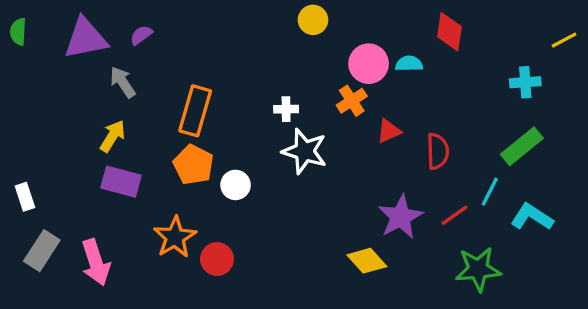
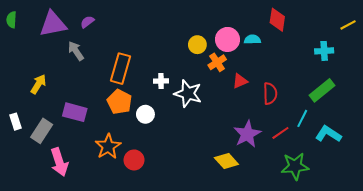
yellow circle: (313, 20) -> (197, 45), moved
white cross: (286, 109) -> (161, 81), moved
yellow arrow: (113, 136) -> (38, 84), moved
gray rectangle: (42, 251) -> (42, 131), moved

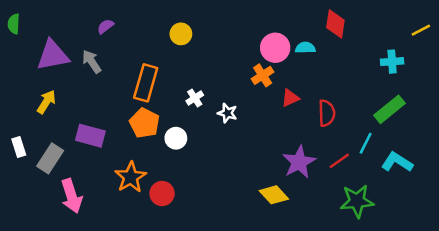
purple triangle: (53, 24) -> (53, 55), moved
yellow circle: (197, 45) -> (181, 34), moved
white cross: (161, 81) -> (195, 98), turned -32
white star: (188, 93) -> (227, 113), size x0.6

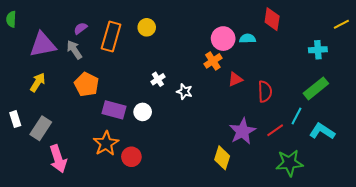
purple semicircle: (105, 26) -> (80, 28), moved
orange rectangle: (146, 83) -> (111, 37), moved
orange pentagon: (144, 123) -> (87, 84), moved
purple rectangle: (90, 136) -> (114, 110), moved
yellow diamond: (274, 195) -> (222, 158), turned 60

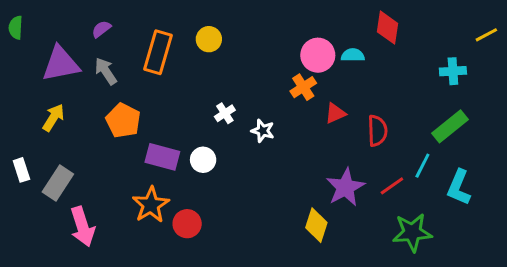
purple semicircle: (80, 28) -> (101, 29), moved
cyan L-shape: (322, 131) -> (459, 187), turned -100

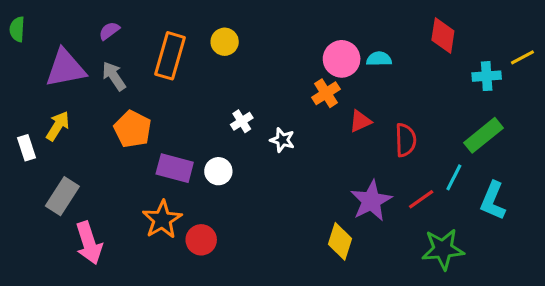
red diamond: (388, 28) -> (443, 35), moved
yellow line: (486, 35) -> (522, 57), moved
white rectangle: (21, 170) -> (27, 148), moved

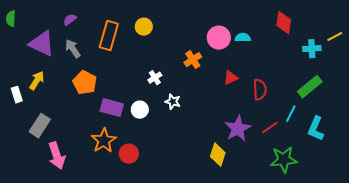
purple triangle: (65, 68) -> (42, 44), turned 36
orange cross: (326, 93) -> (193, 60), moved
white star: (282, 140) -> (173, 102), moved

